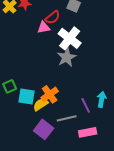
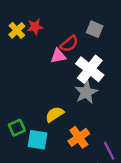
orange cross: (50, 94) -> (79, 137), moved
yellow semicircle: (41, 104) -> (55, 114), moved

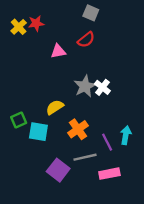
gray square: (95, 29) -> (91, 13), moved
red semicircle: (69, 44) -> (86, 40), moved
white cross: (90, 69) -> (102, 87), moved, size x0.6

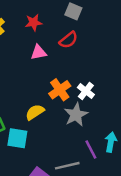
red star: (36, 23) -> (34, 23), moved
gray star: (85, 86) -> (76, 115), moved
orange cross: (78, 129) -> (60, 90), moved

